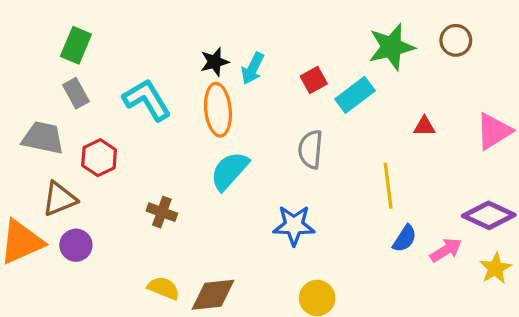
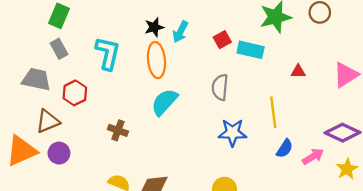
cyan rectangle: (355, 95) -> (251, 50), turned 50
cyan L-shape: (147, 100) -> (108, 53), turned 44
blue star: (294, 225) -> (232, 133), moved

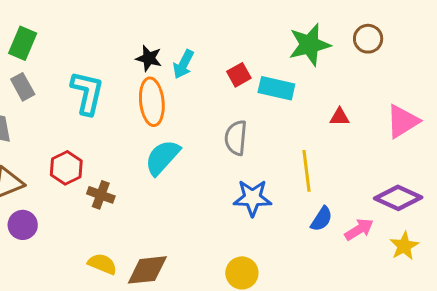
black star: (154, 27) -> (149, 58), turned 30
red hexagon: (75, 93) -> (66, 168), moved

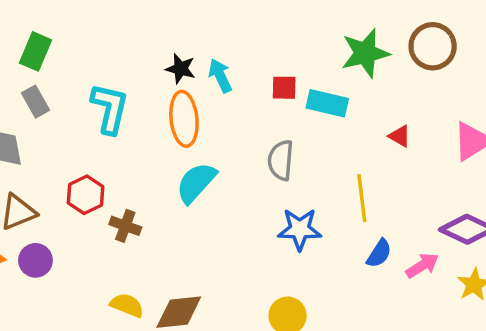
brown circle: (368, 39) -> (433, 46), size x1.4
cyan arrow: (183, 64) -> (220, 76), turned 128
red square: (239, 75) -> (284, 88), turned 30
red triangle: (340, 117) -> (400, 136), turned 30

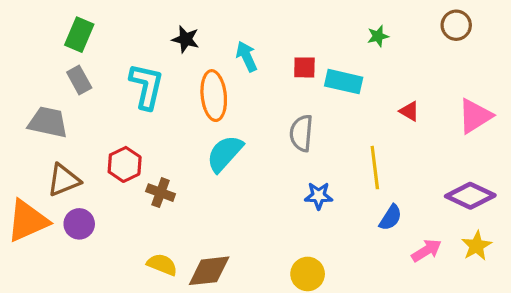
brown circle: (433, 46) -> (456, 25), moved, size x0.7
green star: (365, 53) -> (378, 36), size x0.5
black star: (181, 69) -> (186, 39), moved
blue star: (300, 229) -> (319, 196), size x0.7
pink arrow: (422, 266) -> (426, 250), moved

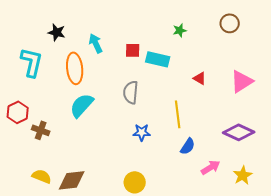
yellow star: (477, 246) -> (243, 175), moved

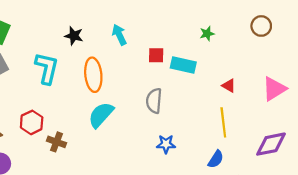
cyan arrow: (96, 43) -> (119, 35), moved
yellow line: (178, 114) -> (223, 122), moved
purple diamond: (239, 132) -> (271, 144), turned -36

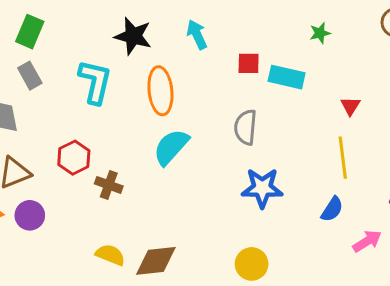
black star: (74, 36) -> (133, 36), size x1.4
red triangle: (229, 86) -> (350, 106), turned 32
blue star: (166, 144) -> (262, 188), size x1.5

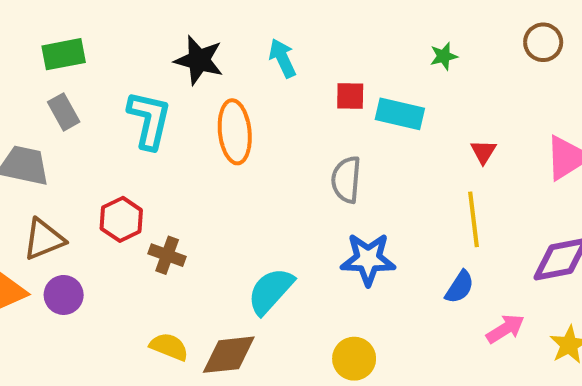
green rectangle: (30, 32) -> (64, 54), turned 56
cyan semicircle: (171, 147) -> (271, 291), moved

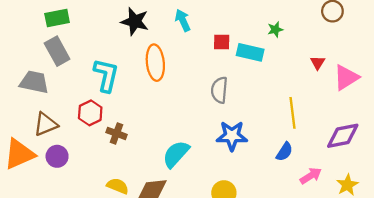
green star: (444, 56) -> (275, 29), moved
gray rectangle: (64, 112) -> (57, 51), size x1.4
cyan L-shape: (149, 120) -> (106, 75), moved
red triangle: (483, 152) -> (318, 63), moved

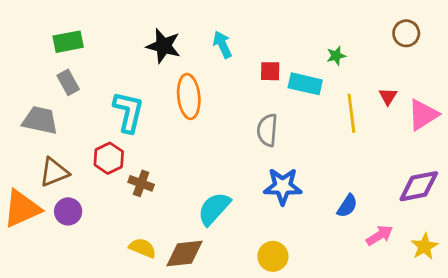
gray rectangle: (57, 51) -> (68, 82), size x0.7
yellow line: (292, 113) -> (351, 113), moved

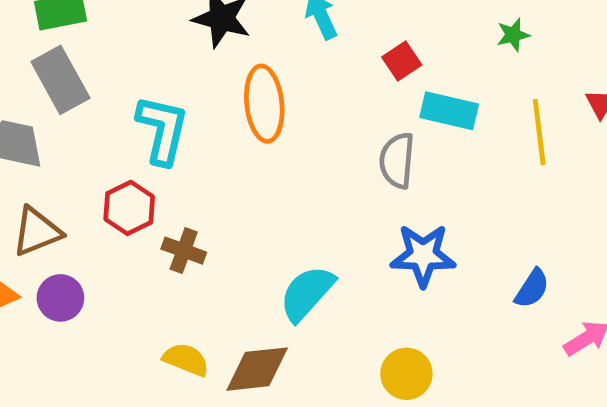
red square: (270, 71) -> (402, 61), turned -35
gray rectangle: (68, 82) -> (60, 80), size x1.5
cyan rectangle: (305, 84) -> (449, 111), moved

